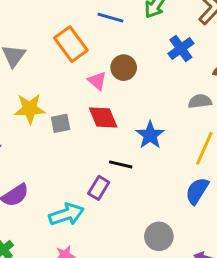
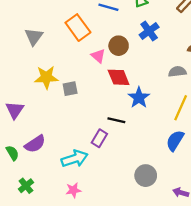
blue cross: (181, 49) -> (149, 31), moved
red diamond: (103, 117) -> (119, 77), moved

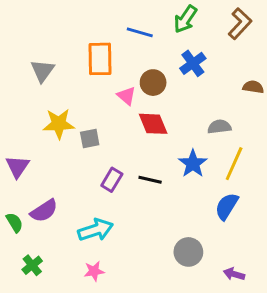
orange rectangle: (78, 28) -> (100, 59), turned 35
gray semicircle: (177, 72) -> (219, 127), moved
blue star: (139, 98) -> (193, 164), moved
purple rectangle: (99, 138) -> (112, 180), moved

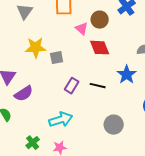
purple semicircle: (44, 211) -> (24, 94), moved
gray circle: (188, 252) -> (114, 125), moved
green cross: (32, 265) -> (33, 143), moved

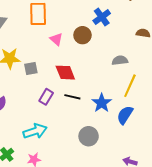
brown circle: (100, 20) -> (82, 35), moved
red diamond: (100, 48) -> (65, 73), moved
blue star: (127, 75) -> (102, 103), moved

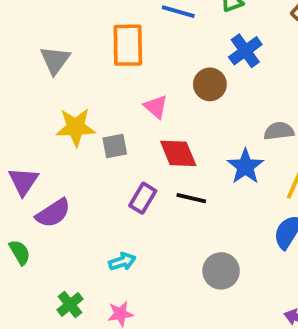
pink triangle: (56, 39) -> (156, 107), moved
blue star: (102, 103) -> (245, 166), moved
cyan arrow: (35, 131) -> (122, 262), size x0.6

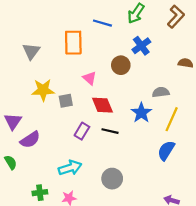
cyan arrow: (122, 262) -> (70, 168), size x1.5
gray circle: (221, 271) -> (112, 179), moved
green cross: (70, 304) -> (40, 193), turned 32

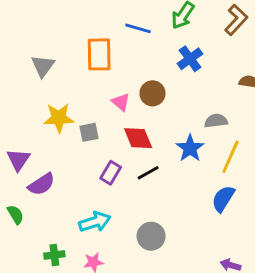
brown circle: (121, 65) -> (153, 93), moved
black line: (110, 131) -> (148, 173), turned -42

